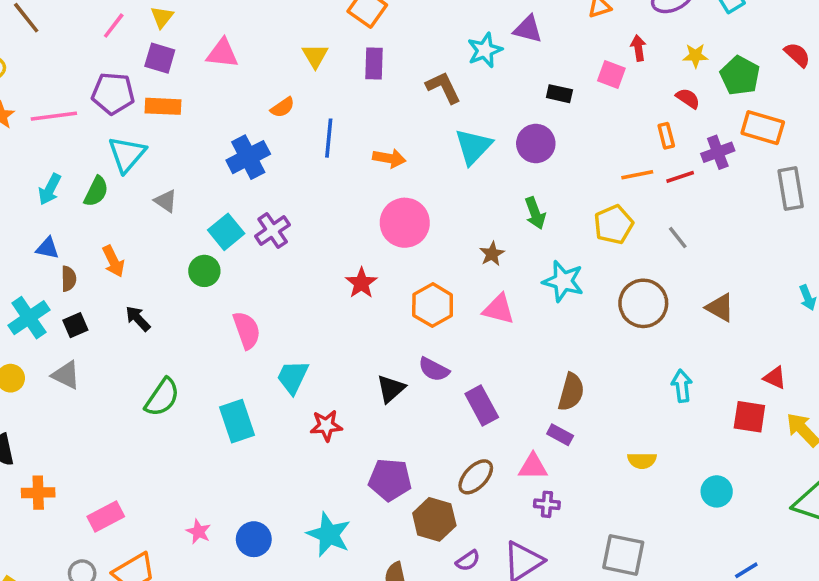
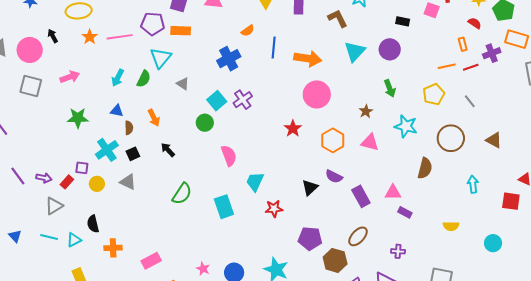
orange arrow: (389, 158) -> (308, 58), size x1.5
brown semicircle: (571, 392) -> (425, 168), moved
pink triangle: (533, 467) -> (393, 192), moved

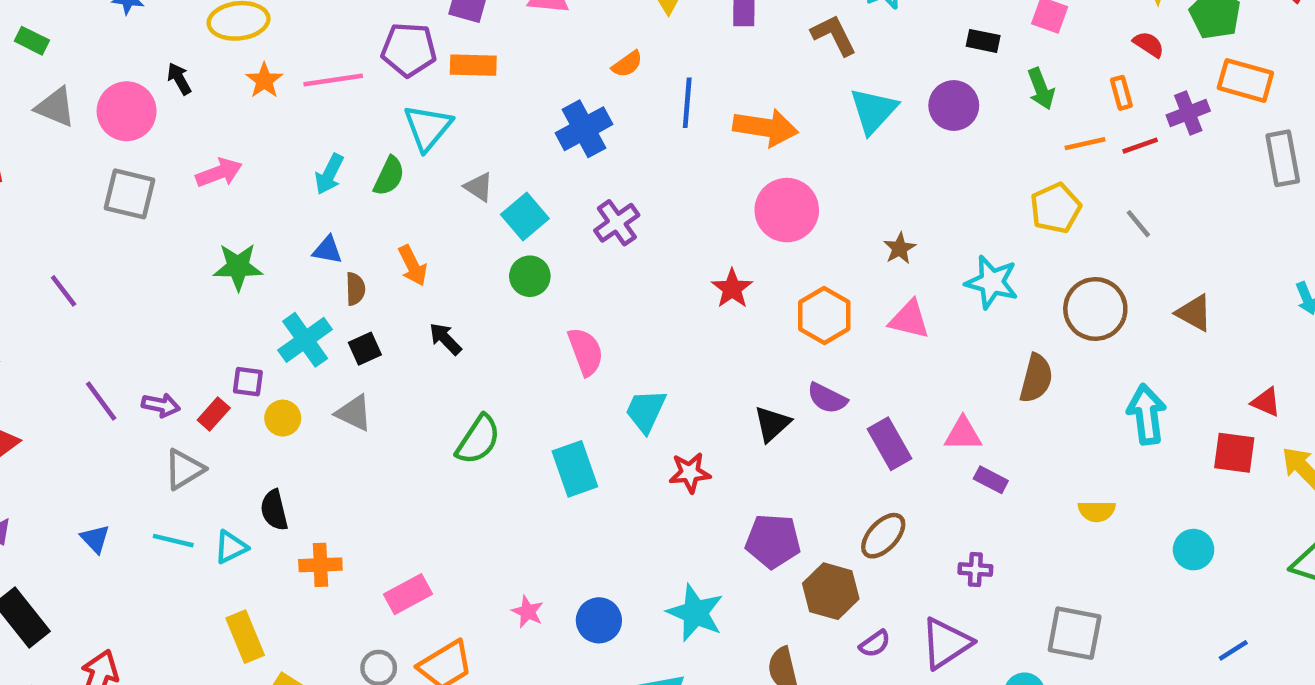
green arrow: (390, 88) -> (1041, 89), moved
cyan square: (217, 101) -> (525, 216), moved
cyan arrow: (473, 184) -> (1147, 414), size x1.4

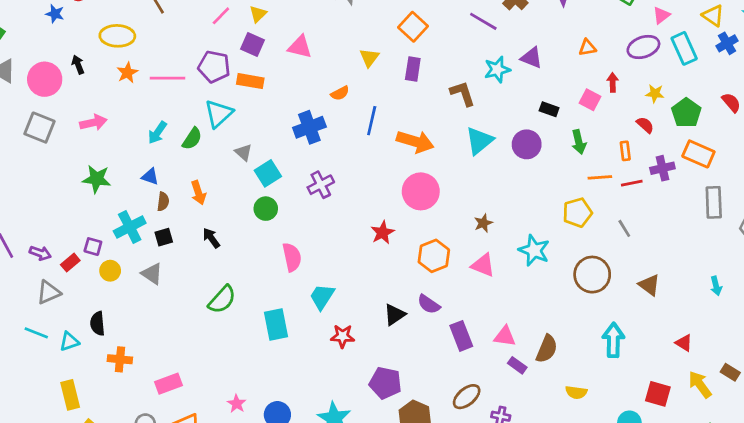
brown semicircle: (1036, 378) -> (547, 349), moved
red square: (1234, 453) -> (658, 394), moved
brown ellipse: (883, 536) -> (467, 397), moved

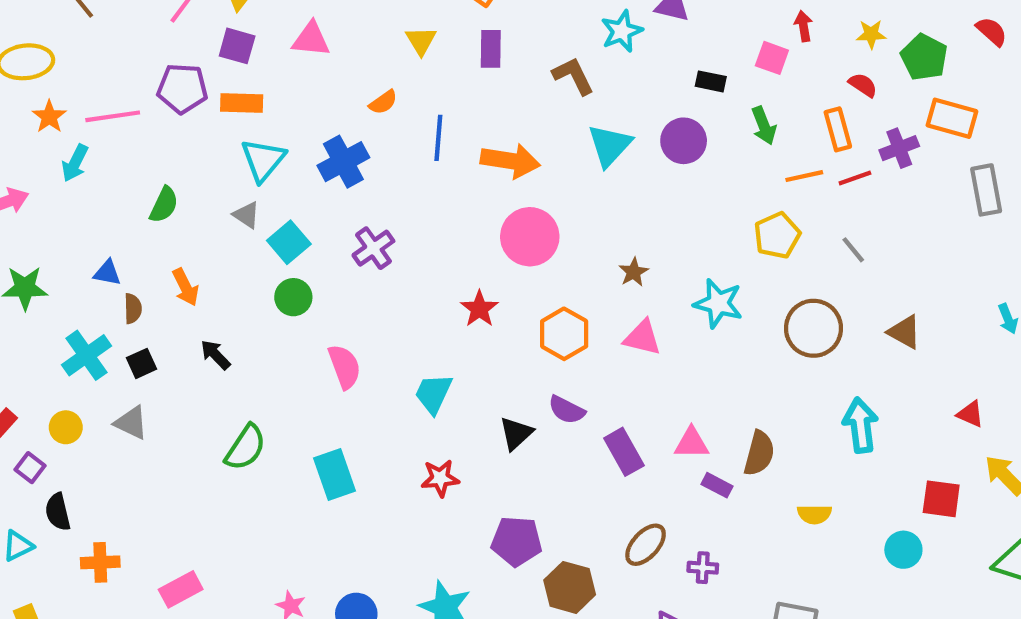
cyan triangle: (219, 114) -> (263, 160), moved
cyan arrow: (157, 133) -> (75, 163), moved
orange rectangle: (625, 151) -> (838, 129), size x1.4
purple square: (93, 247) -> (30, 468), moved, turned 30
cyan trapezoid: (322, 297) -> (433, 394), moved

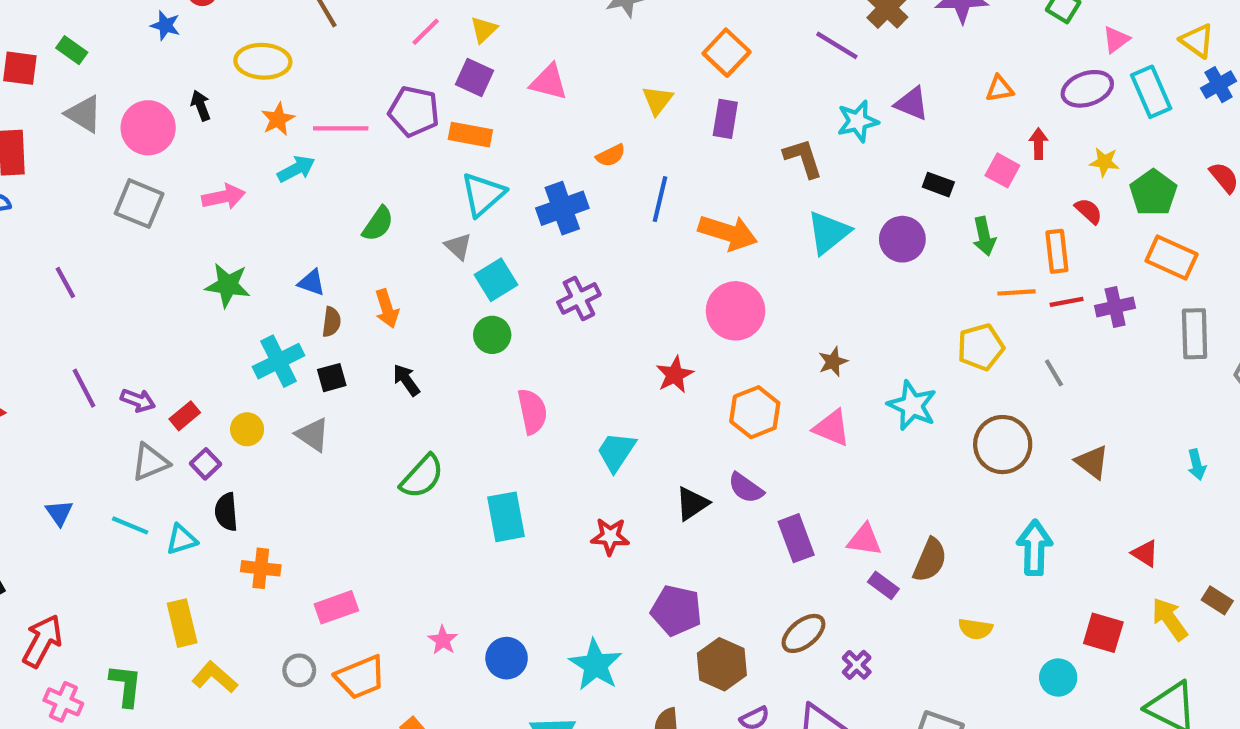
purple cross: (899, 148) -> (1115, 307), moved
cyan arrow: (75, 163) -> (296, 169), turned -153
purple cross: (703, 568) -> (857, 665), turned 32

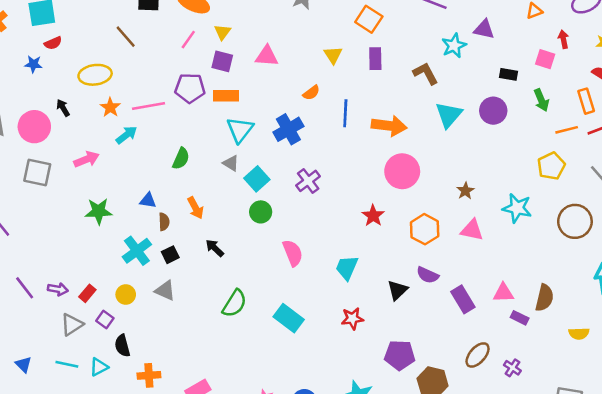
cyan rectangle: (506, 517) -> (289, 318), turned -32

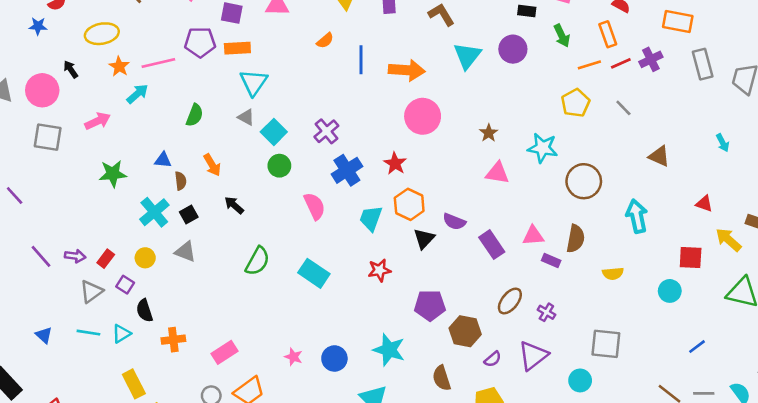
blue cross: (288, 129) -> (347, 170), moved
brown circle: (575, 221) -> (584, 181), moved
orange hexagon: (425, 229) -> (409, 204), moved

